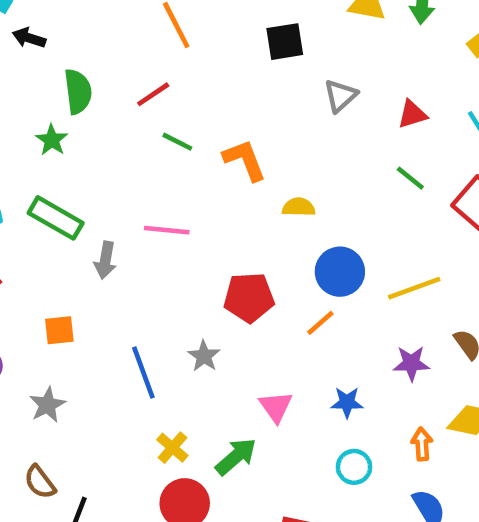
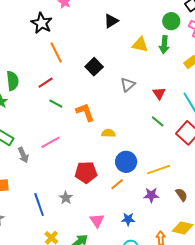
black square: (285, 42) -> (94, 67), moved, turned -36
red triangle: (412, 114) -> (159, 93), turned -48
pink line: (167, 230) -> (50, 142), turned -36
gray arrow: (105, 260) -> (23, 155), turned -35
purple star: (411, 363) -> (151, 195), moved

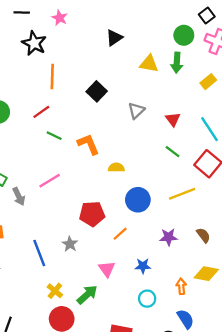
orange line: (56, 52) -> (52, 77), turned 30
yellow line: (159, 170) -> (182, 194), moved
orange line: (117, 184) -> (120, 234), moved

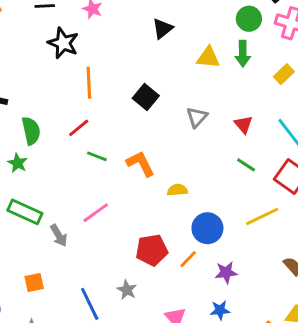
orange line: (120, 234) -> (188, 259), moved
purple star: (169, 237) -> (226, 272), moved

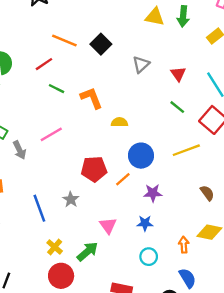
orange line: (89, 83) -> (64, 41), moved, turned -70

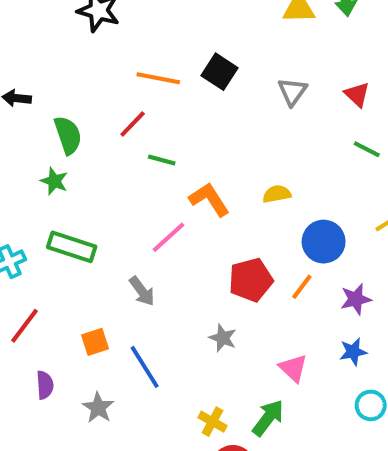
orange L-shape: (91, 98) -> (209, 199), moved
gray arrow: (19, 150) -> (142, 291), moved
blue line: (39, 208) -> (145, 367), moved

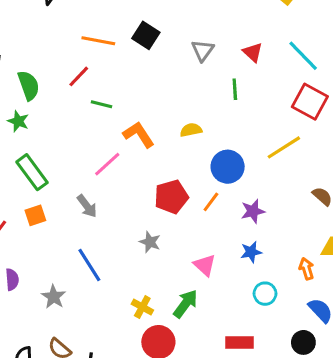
green line: (367, 149) -> (235, 89), moved, turned 60
green rectangle: (72, 247) -> (32, 172), turned 36
orange square: (95, 342) -> (35, 215), moved

